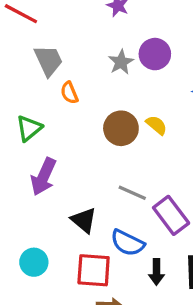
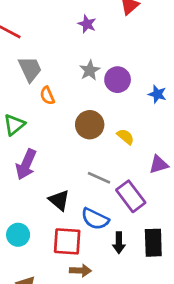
purple circle: (155, 54) -> (118, 80), moved
yellow semicircle: (156, 125) -> (125, 137), moved

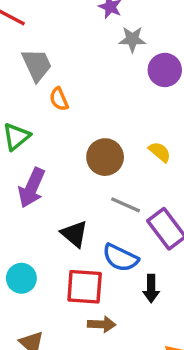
gray star: (90, 70) -> (132, 39), moved, turned 30
purple circle: (118, 80) -> (165, 70), moved
brown circle: (90, 125) -> (105, 157), moved

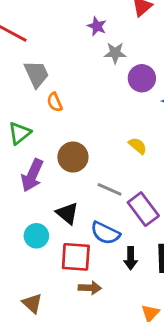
brown circle: (105, 157) -> (73, 157), moved
cyan circle: (21, 278) -> (36, 236), moved

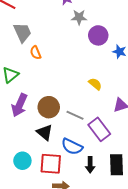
brown circle: (73, 157) -> (49, 107), moved
cyan circle: (36, 236) -> (22, 161), moved

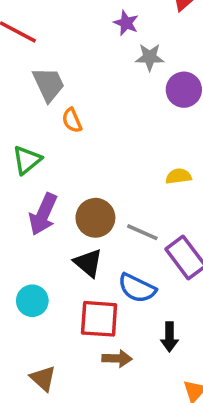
yellow semicircle: (95, 84) -> (178, 176), turned -48
cyan circle: (22, 161) -> (32, 301), moved
black arrow: (90, 165) -> (169, 337), moved

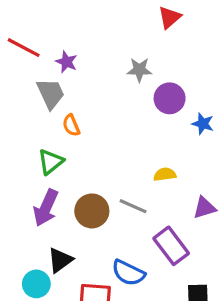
purple star: (126, 23) -> (66, 62), moved
green triangle: (27, 160) -> (51, 162), moved
gray line: (142, 232) -> (133, 206), moved
black triangle: (88, 263) -> (60, 260), moved, turned 44

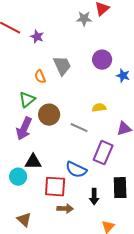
gray star: (139, 70) -> (84, 19), moved
gray trapezoid: (51, 94) -> (62, 66), moved
brown circle: (92, 211) -> (49, 115), moved
purple rectangle: (171, 246) -> (103, 153), turned 60
black triangle: (60, 260) -> (33, 162), turned 36

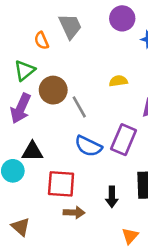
gray line: (79, 128) -> (79, 107), moved, turned 36
blue semicircle: (76, 170) -> (88, 146), moved

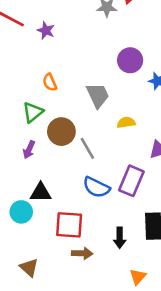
gray trapezoid: (70, 26) -> (98, 95), moved
purple arrow: (21, 108) -> (29, 150), size x0.6

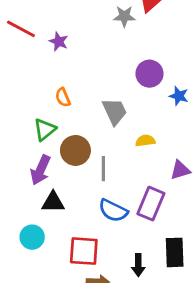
gray line: (87, 148) -> (103, 169), turned 30
purple arrow: (29, 150) -> (41, 170), size x1.5
black triangle: (41, 192) -> (53, 202), moved

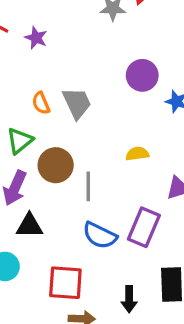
gray trapezoid: (115, 111) -> (77, 103), moved

